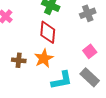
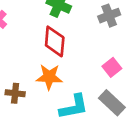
orange star: (44, 58) -> (49, 77), turned 30
brown cross: (19, 60) -> (15, 93), moved

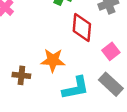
red diamond: (55, 41) -> (82, 28), moved

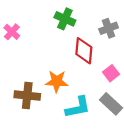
brown cross: (21, 75) -> (27, 96), size x1.5

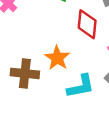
orange star: (57, 81) -> (57, 58), turned 30

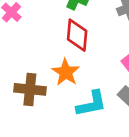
red diamond: (87, 24) -> (77, 35), moved

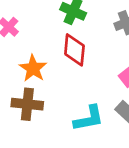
orange star: (66, 72) -> (33, 68), moved

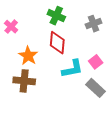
cyan L-shape: (89, 118) -> (72, 69), moved

